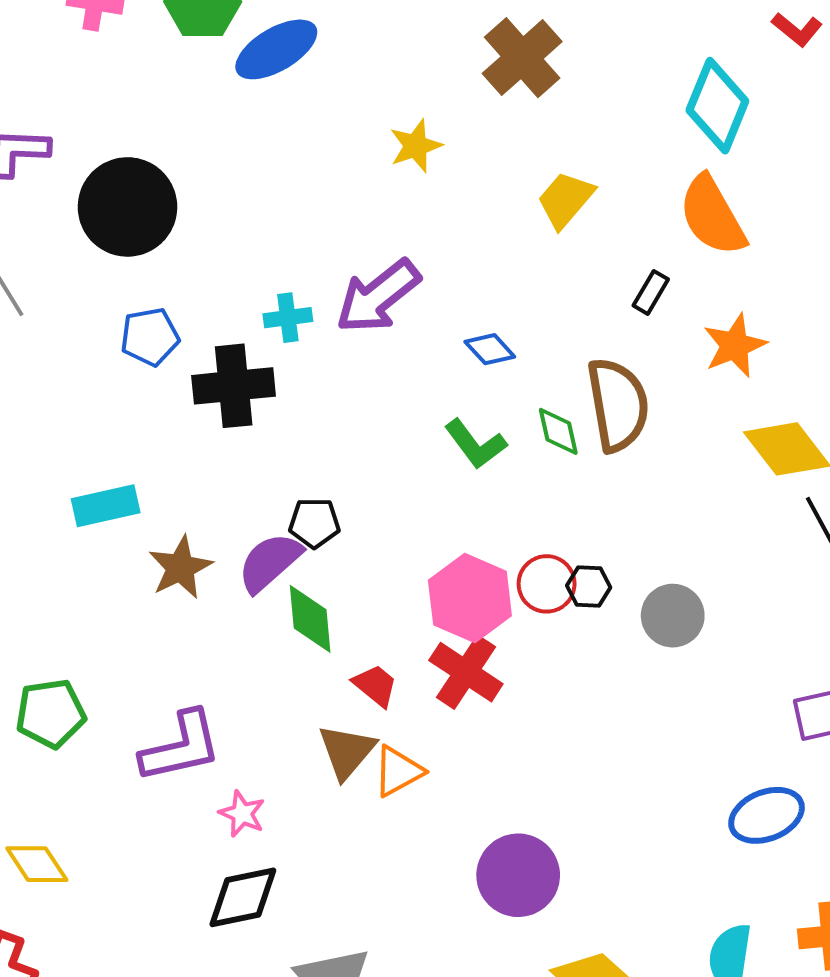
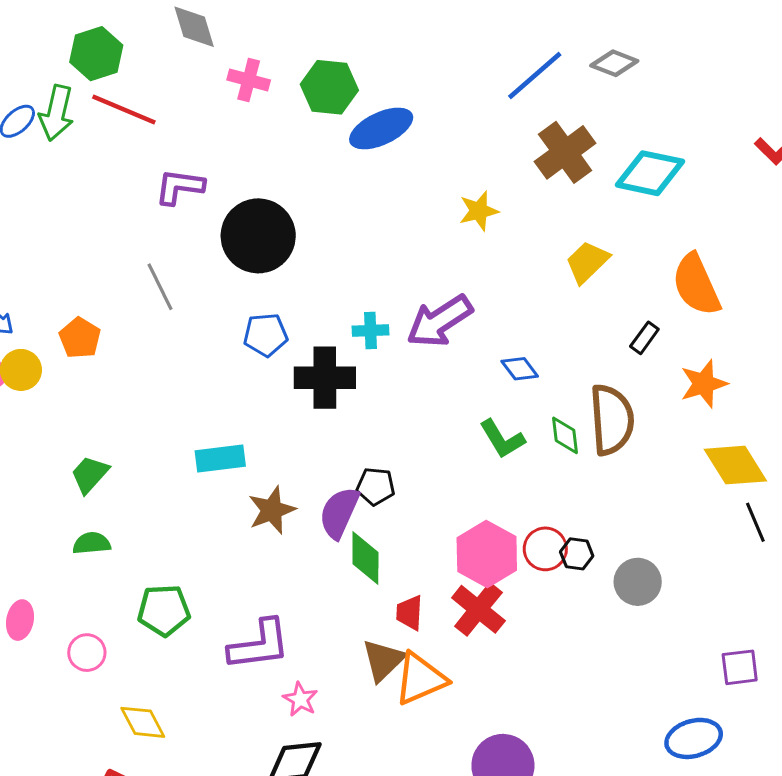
cyan diamond: (717, 106) -> (650, 173), moved, turned 74
purple semicircle: (270, 562) -> (339, 513), turned -30
red trapezoid: (375, 685) -> (410, 613), turned -132
orange triangle: (398, 771) -> (420, 679), size x1.4

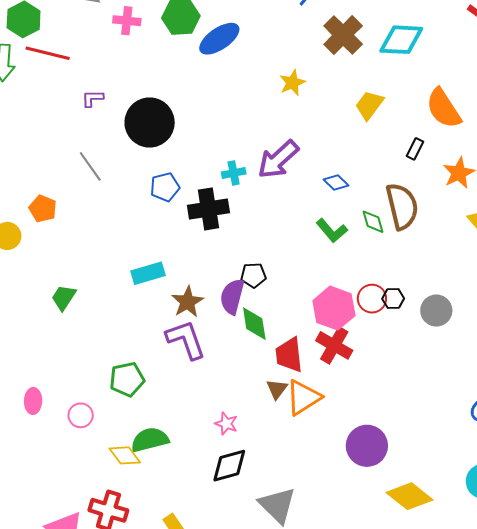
purple L-shape: (180, 187) -> (93, 98), size x0.7
green semicircle: (92, 543) -> (150, 440), moved, size x1.5
red trapezoid: (410, 613) -> (289, 355), size x1.5
purple L-shape: (259, 645) -> (186, 340), moved, turned -93
brown triangle: (383, 660) -> (277, 389), size x0.7

